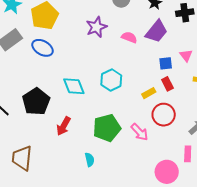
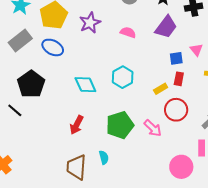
purple star: (96, 27) -> (90, 23), moved
pink semicircle: (129, 37) -> (128, 32), moved
red rectangle: (167, 84) -> (179, 79), turned 40
black pentagon: (36, 101) -> (31, 84), moved
brown trapezoid: (22, 158) -> (76, 167), moved

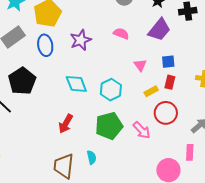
purple star: (90, 23) -> (81, 40), moved
blue ellipse: (53, 47) -> (45, 45), turned 50
pink triangle: (196, 50) -> (140, 65), moved
cyan hexagon: (123, 77) -> (111, 90), moved

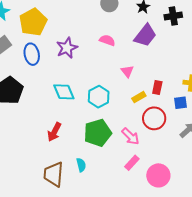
blue square: (168, 62) -> (180, 103), moved
pink rectangle: (190, 152) -> (132, 163), moved, turned 42

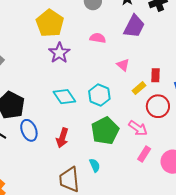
yellow pentagon: (33, 22) -> (50, 23), moved
blue ellipse: (32, 54) -> (29, 130), moved

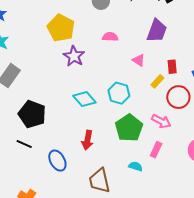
purple trapezoid: (134, 26) -> (157, 31), moved
blue ellipse: (29, 130) -> (57, 161), moved
pink rectangle: (144, 154) -> (156, 150), moved
cyan semicircle: (95, 165) -> (136, 166), moved, turned -40

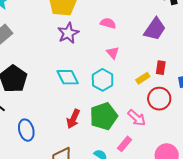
pink triangle: (139, 60) -> (113, 53), moved
red arrow: (87, 140) -> (73, 119), moved

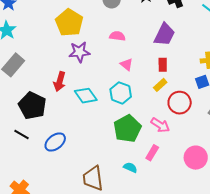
purple star: (68, 33) -> (79, 52), turned 30
red rectangle: (161, 68) -> (163, 65), moved
red arrow: (73, 119) -> (60, 82), moved
blue ellipse: (26, 130) -> (55, 142), moved, turned 75

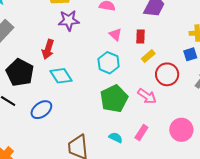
red rectangle: (163, 65) -> (140, 36), moved
cyan diamond: (86, 96) -> (61, 76), moved
pink rectangle: (152, 153) -> (141, 132), moved

